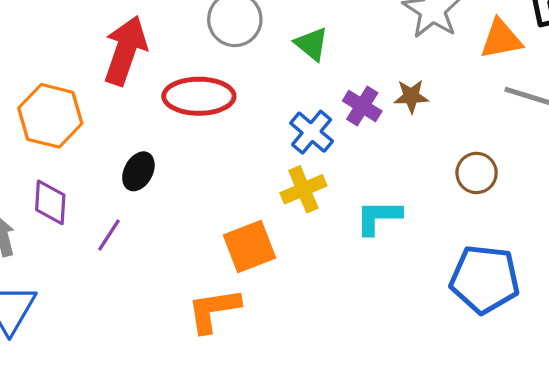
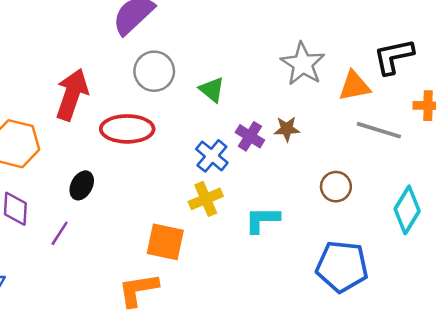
orange square: (250, 246) -> (165, 242), turned 33

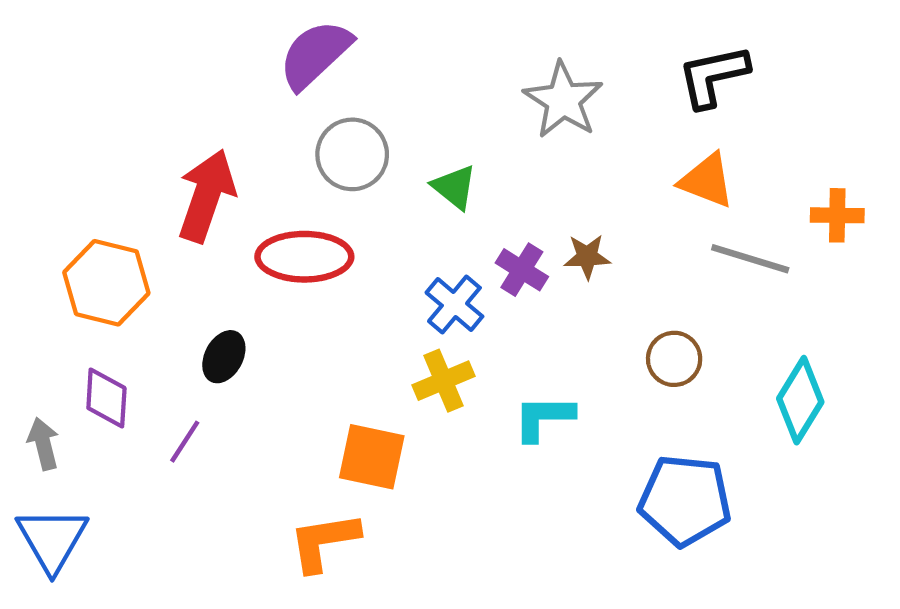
black L-shape: (394, 56) -> (713, 76), moved
gray star: (303, 64) -> (563, 100), moved
orange triangle: (354, 86) -> (707, 181), turned 32

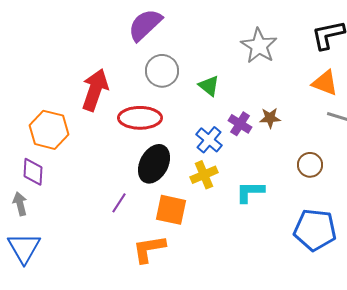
black ellipse: (224, 357) -> (154, 164), moved, size x1.6
purple diamond: (106, 398) -> (33, 172), moved
purple line: (185, 442) -> (119, 203), moved

